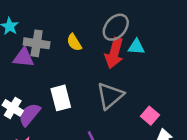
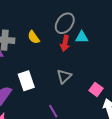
red arrow: (114, 53) -> (65, 43), size x0.7
gray triangle: (110, 96) -> (64, 76), size x0.7

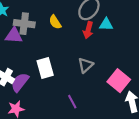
pink square: (96, 89) -> (119, 81), size x1.5

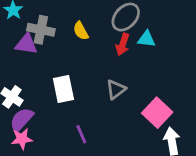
purple semicircle: (20, 82) -> (22, 120), moved
purple line: (72, 102) -> (81, 134), moved

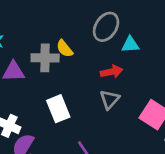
gray cross: (41, 30) -> (45, 58), moved
red arrow: (123, 44) -> (112, 72), moved, turned -110

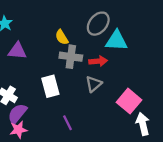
cyan triangle: (130, 44) -> (116, 41), size x1.5
gray cross: (45, 58) -> (71, 57), moved

